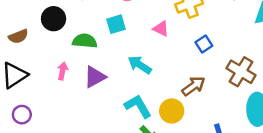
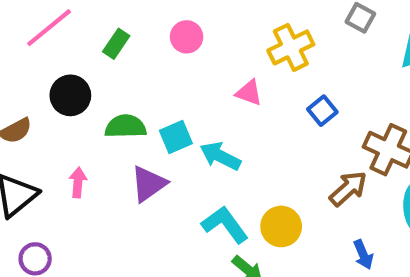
cyan square: (116, 24) -> (176, 137), moved
pink arrow: (63, 71) -> (78, 182), moved
brown arrow: (193, 86) -> (348, 189), moved

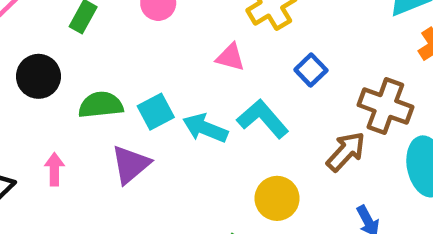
cyan L-shape: (225, 224) -> (263, 119), moved

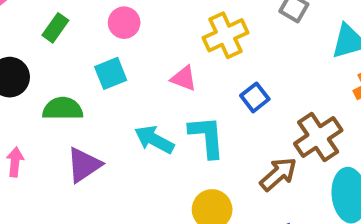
brown cross: (385, 106) -> (318, 137), turned 30
cyan square: (156, 112) -> (111, 73), moved
cyan L-shape: (263, 119) -> (207, 137), turned 30

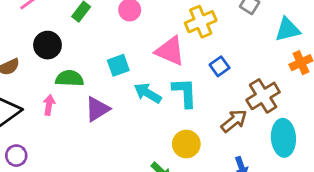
cyan square: (111, 73) -> (118, 65), moved
pink triangle: (184, 78) -> (170, 51), size x1.6
green semicircle: (63, 109) -> (70, 78), moved

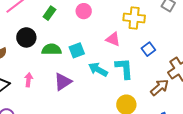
yellow cross: (201, 22) -> (134, 18), turned 30
pink triangle: (170, 51) -> (113, 39), size x0.7
green semicircle: (70, 78) -> (52, 49), moved

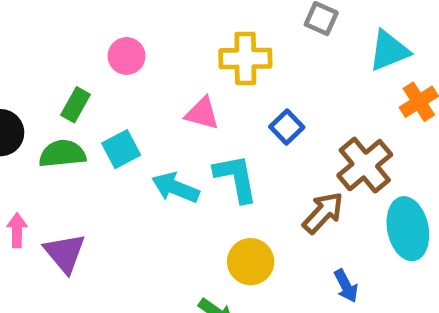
green rectangle: (49, 13) -> (75, 105), moved
purple triangle: (63, 82) -> (65, 253), moved, turned -30

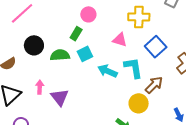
green rectangle: (75, 105) -> (76, 34), moved
blue square: (287, 127) -> (156, 47), size x1.5
brown arrow: (323, 213) -> (154, 85), moved

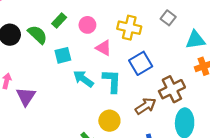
pink circle: (88, 14) -> (87, 25), moved
green rectangle: (76, 34) -> (59, 21), moved
green semicircle: (60, 55) -> (38, 35), moved, turned 36
brown arrow: (154, 85) -> (146, 106), moved

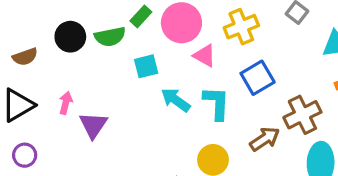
pink circle: (87, 25) -> (181, 23), size x1.6
yellow cross: (129, 28) -> (241, 27), turned -35
green semicircle: (38, 35) -> (110, 37), turned 125

